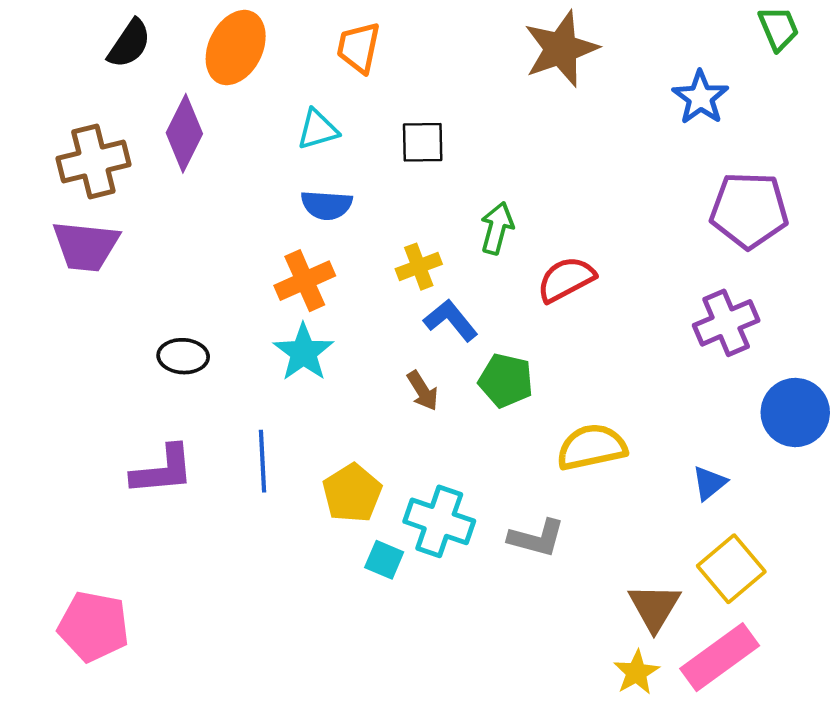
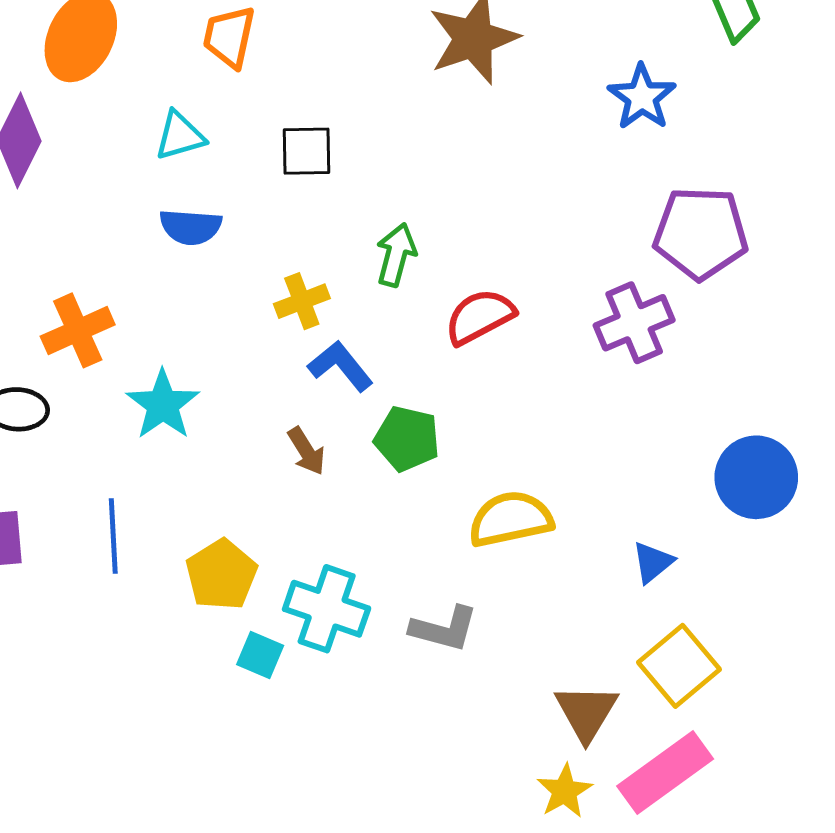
orange cross: (305, 281) -> (78, 330), moved
purple cross: (726, 323) -> (634, 323), moved

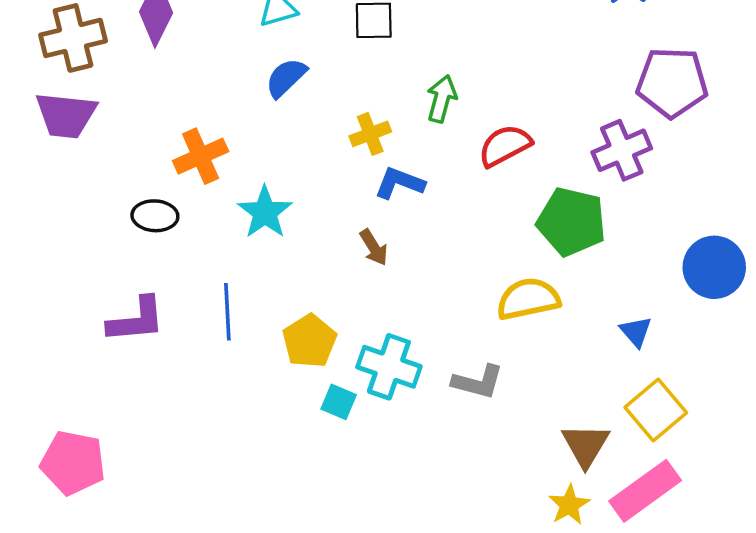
blue semicircle: (191, 227) -> (286, 78), turned 132
blue L-shape: (340, 366) -> (399, 183), turned -30
green pentagon: (407, 439) -> (571, 222), moved, size x1.4
blue triangle: (653, 562) -> (636, 332), turned -32

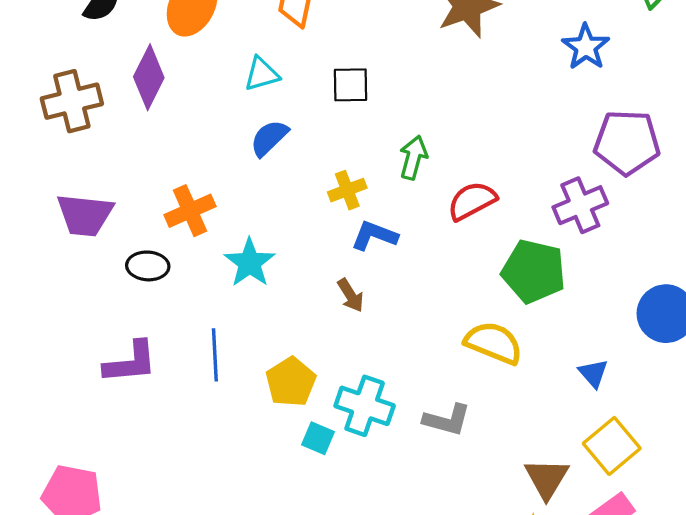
purple trapezoid: (66, 115) -> (85, 215), moved
yellow semicircle: (528, 299) -> (494, 343), turned 34

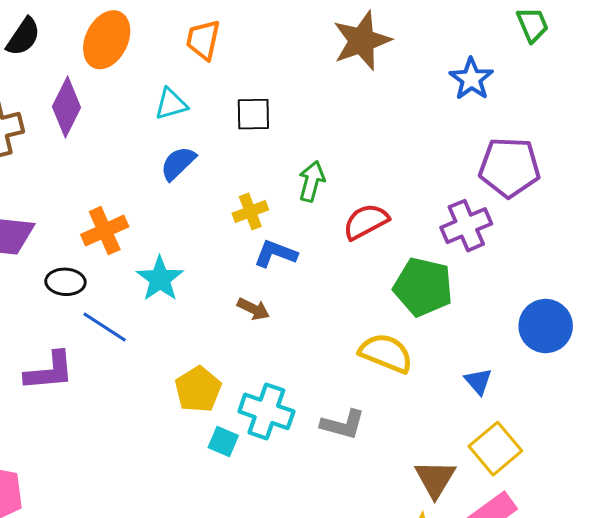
brown arrow: (350, 295) -> (253, 309), turned -32
blue line: (215, 355) -> (105, 327), moved, turned -54

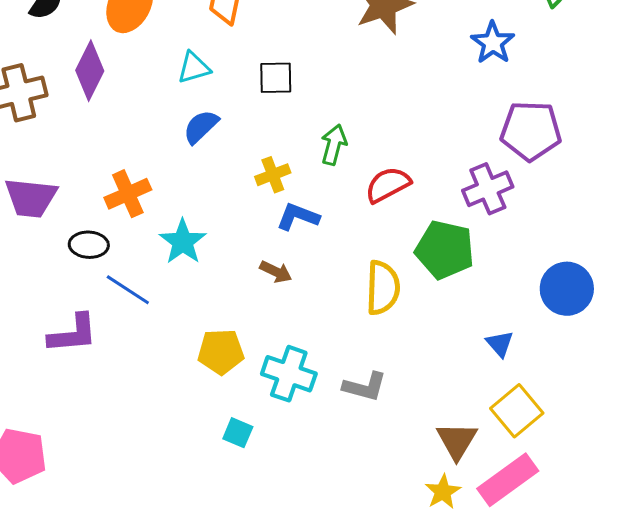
yellow semicircle: (386, 353) -> (383, 288), moved, turned 70
yellow pentagon: (198, 389) -> (221, 352), turned 30
cyan square: (223, 442) -> (238, 433), moved

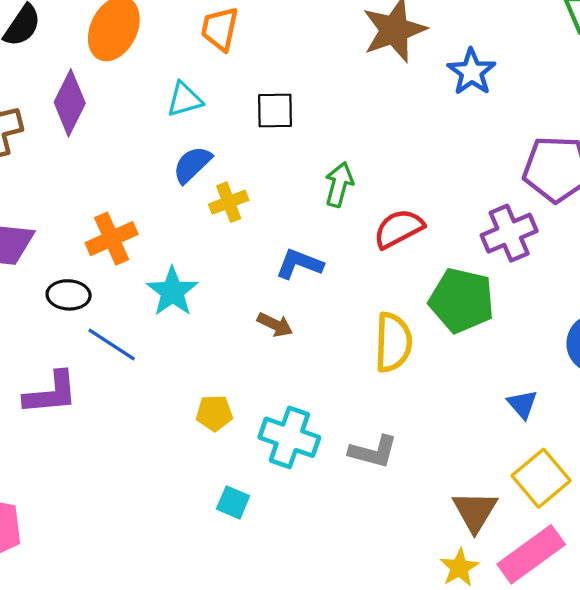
blue star: (493, 43) -> (472, 72), moved
yellow cross: (273, 175) -> (229, 202), moved
yellow pentagon: (221, 352) -> (214, 413), size x0.7

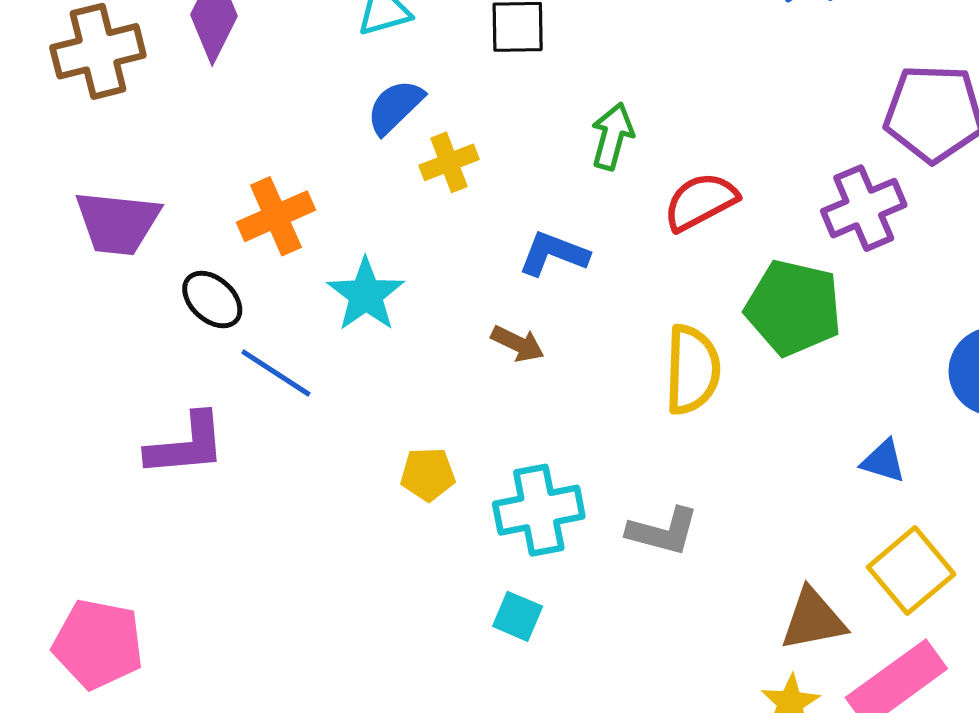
black ellipse: (69, 295) -> (212, 300), turned 39
blue triangle: (522, 404) -> (883, 461), turned -32
cyan cross: (289, 437) -> (539, 510), turned -30
cyan square: (233, 502) -> (518, 616), moved
brown triangle: (475, 511) -> (813, 620), turned 48

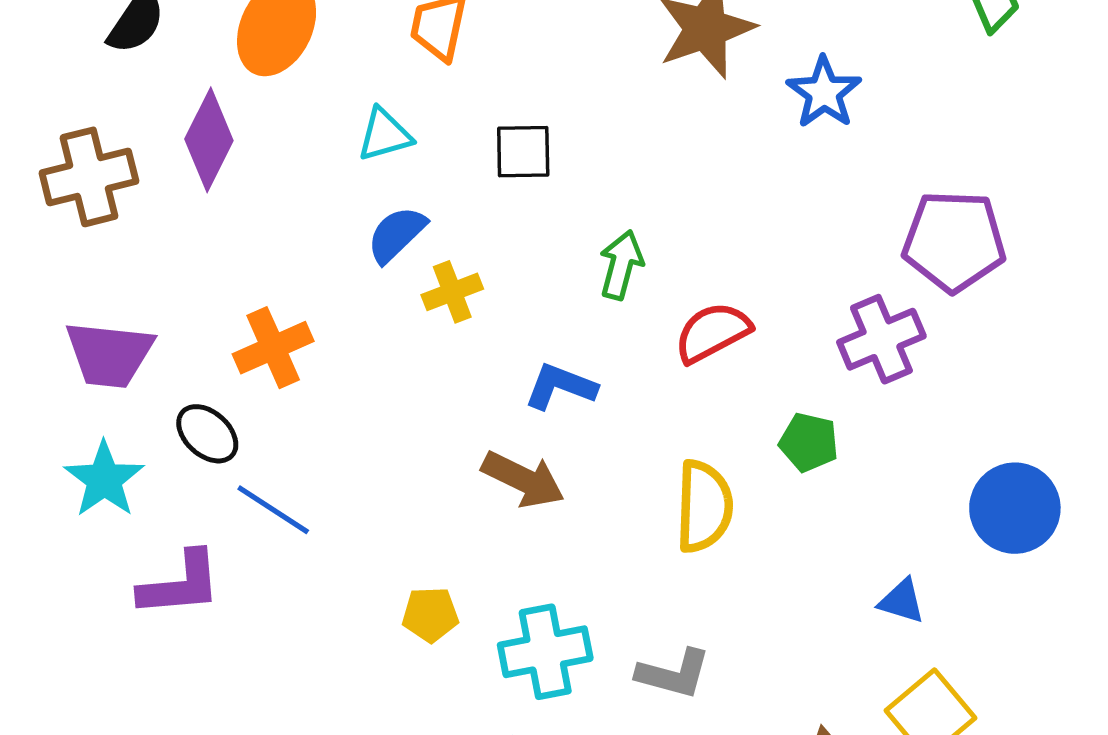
cyan star: (366, 295) -> (104, 479), moved
green pentagon: (794, 308) -> (809, 442), size x0.6
brown arrow: (518, 344) -> (523, 479), size x1.5

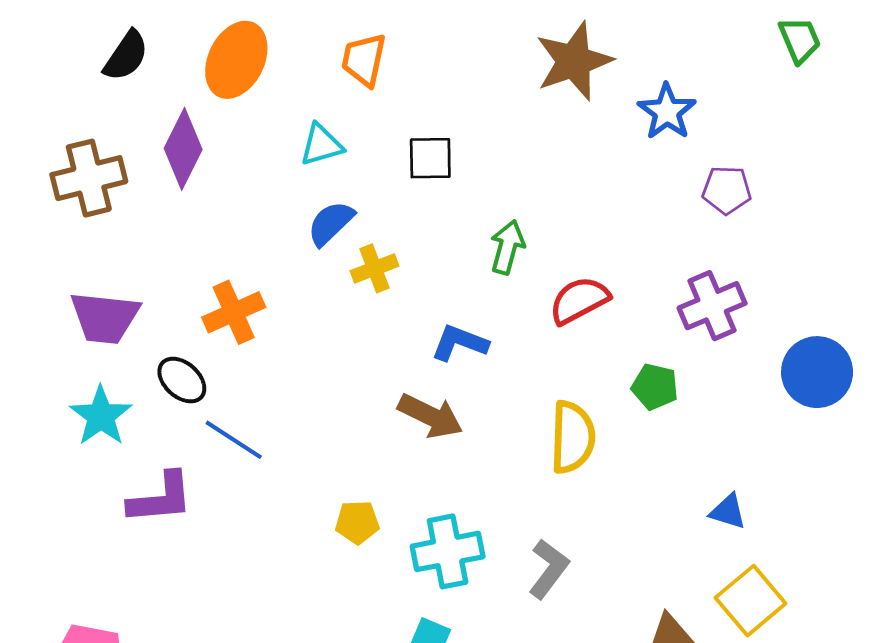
purple pentagon: (954, 241) -> (727, 190), moved, size x0.6
blue circle: (1015, 508) -> (817, 372), moved
gray L-shape: (674, 674) -> (549, 569), turned -68

